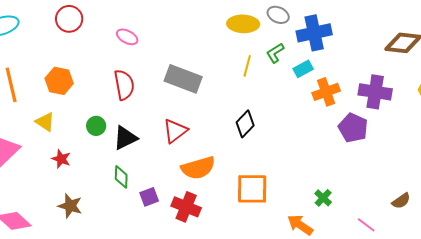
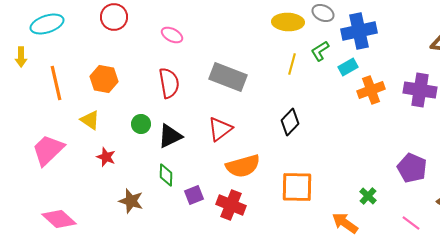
purple pentagon: (353, 128) -> (412, 168), moved
brown star: (70, 206) -> (131, 201), moved

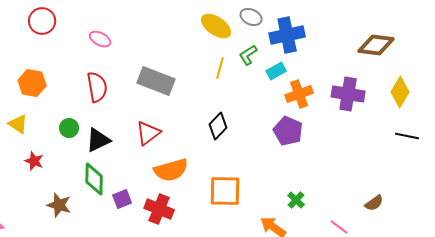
yellow ellipse: (288, 22) -> (216, 26), turned 32
purple pentagon: (412, 168) -> (288, 131), moved
green diamond: (166, 175) -> (94, 179), size x1.4

